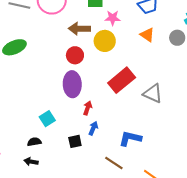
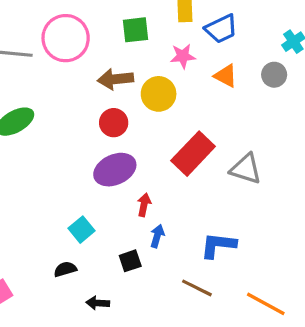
pink star: (113, 18) -> (183, 56), moved
purple ellipse: (72, 84) -> (115, 170), turned 75
black arrow: (31, 162) -> (98, 303), moved

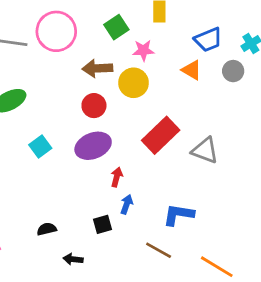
blue trapezoid: (221, 29) -> (208, 40), moved
green square: (135, 30) -> (116, 27), turned -30
pink star: (183, 56) -> (143, 50), moved
cyan square: (81, 230) -> (40, 147), moved

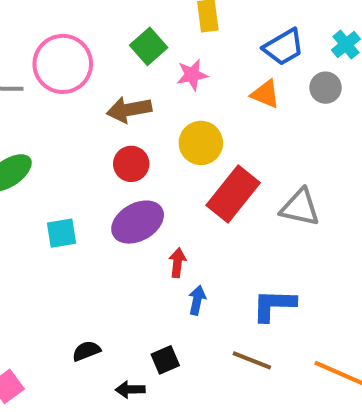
yellow circle: (134, 83) -> (201, 143), moved
cyan square: (40, 147) -> (61, 233), turned 35
black square: (103, 224) -> (165, 360), moved

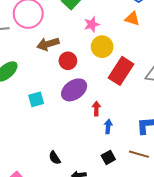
pink star: (192, 75) -> (92, 24), moved
brown arrow: (129, 110) -> (48, 44), moved
black semicircle: (86, 351) -> (55, 158), turned -96
black square: (165, 360) -> (108, 157), moved

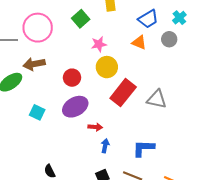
brown arrow: (48, 44) -> (34, 64), moved
cyan square: (36, 99) -> (37, 112), turned 35
red arrow: (96, 108) -> (95, 127), turned 88

